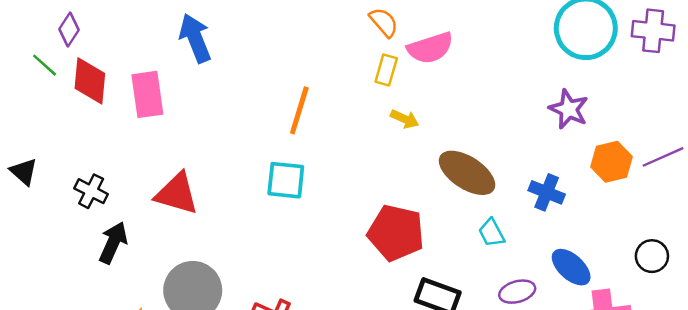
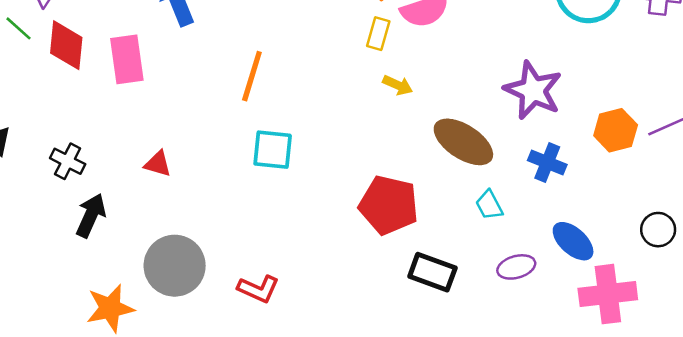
purple star: (569, 109) -> (533, 90), moved, size x1.4
orange line: (299, 110) -> (252, 76), moved
red triangle: (177, 194) -> (158, 164), size x0.6

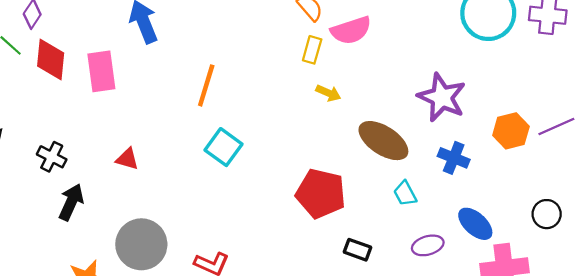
cyan square: (273, 150) -> (223, 147), turned 30
black rectangle: (432, 272) -> (358, 250), size x0.7

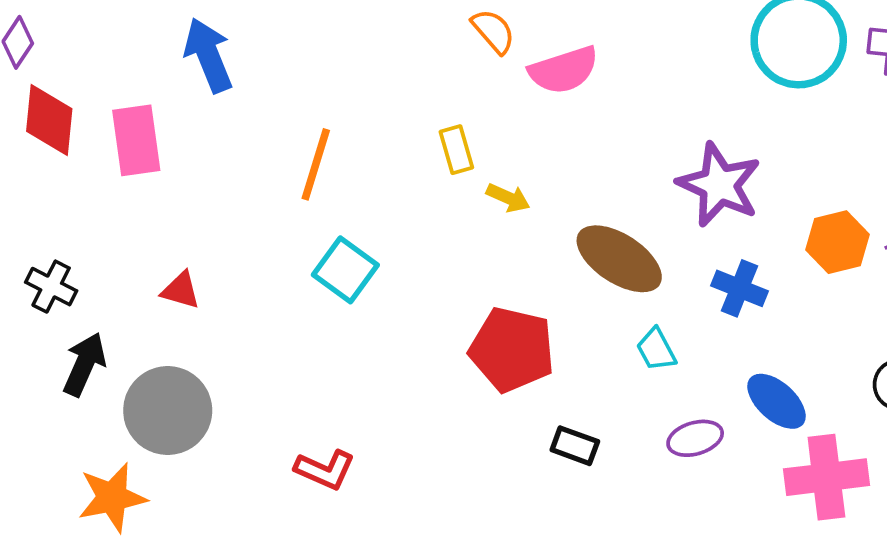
yellow rectangle: (312, 50) -> (456, 150), moved, turned -32
yellow arrow: (328, 93) -> (508, 198), moved
gray circle: (141, 244) -> (168, 411), moved

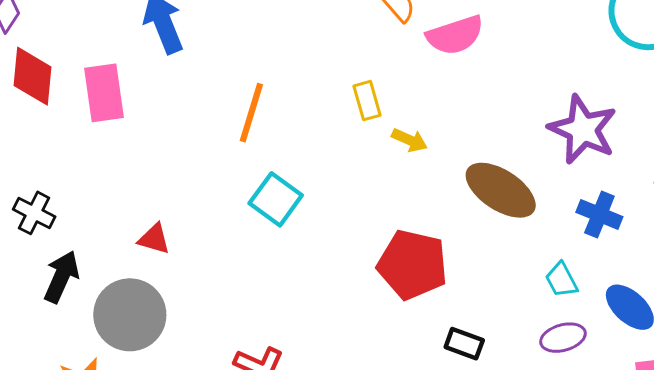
red triangle: (181, 290) -> (154, 239), moved
cyan trapezoid: (656, 349) -> (561, 280), moved

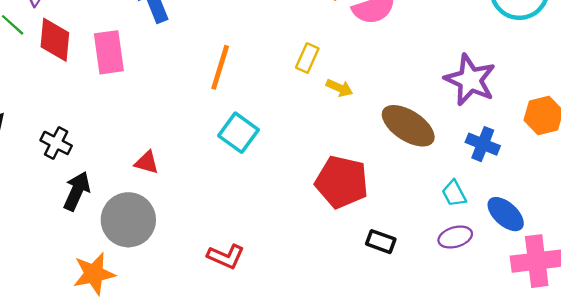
yellow rectangle: (367, 101) -> (307, 58), turned 40

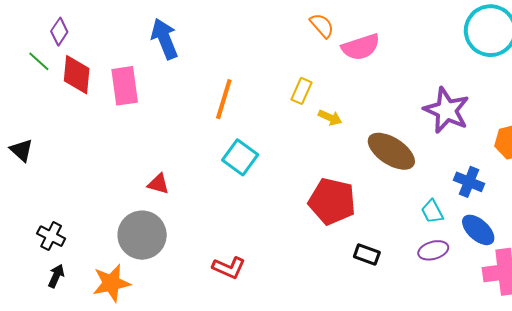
black cross: (56, 143) -> (51, 236), moved
blue cross: (483, 144) -> (469, 182), moved
black arrow: (77, 191) -> (56, 276), moved, size x0.7

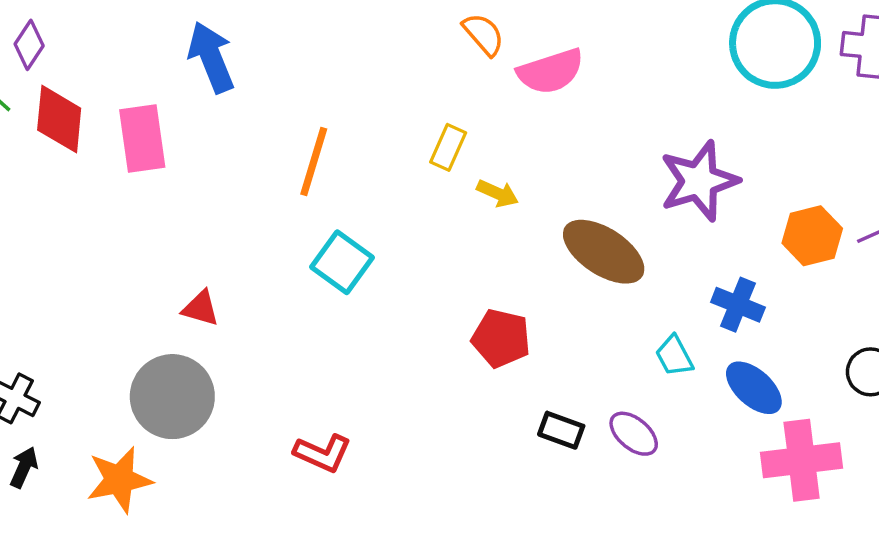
purple star: (447, 110) -> (699, 181), turned 30
red pentagon: (332, 201) -> (501, 338), size x0.7
purple ellipse: (433, 250) -> (634, 434), moved, turned 56

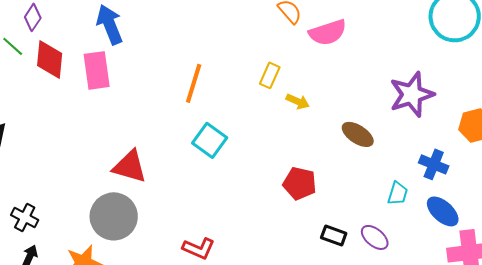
blue arrow: (211, 57) -> (110, 24), moved
brown ellipse: (604, 252) -> (358, 134), size x0.7
red triangle: (201, 308) -> (130, 166), size x1.6
cyan trapezoid: (674, 356) -> (398, 193), turned -135

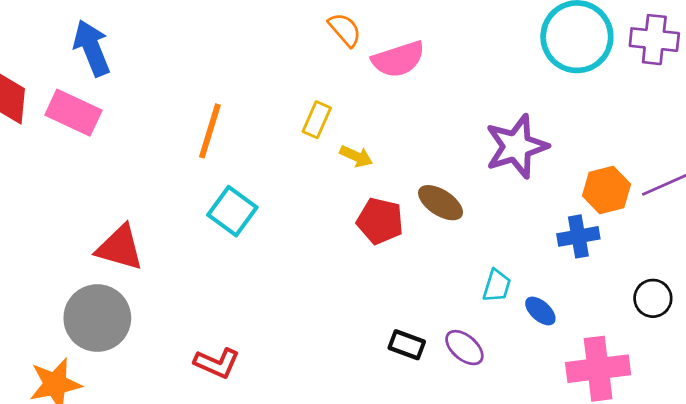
pink rectangle: (97, 70) -> (73, 113), turned -57
blue cross: (434, 164) -> (578, 236), moved, turned -32
red pentagon: (300, 183) -> (380, 221), moved
blue ellipse: (443, 211) -> (540, 311), moved, size x0.7

